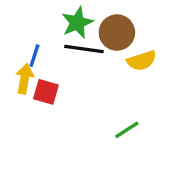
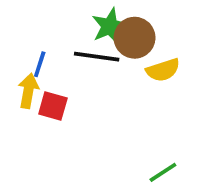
green star: (77, 23) -> (110, 26), moved
green line: (127, 130) -> (163, 172), moved

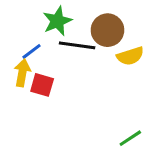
green star: (110, 26) -> (57, 21), moved
blue line: (40, 64) -> (31, 51), turned 35

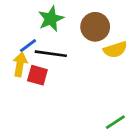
black line: (77, 45) -> (51, 54), moved

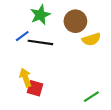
yellow arrow: (20, 64) -> (25, 78), moved, turned -30
red square: (37, 75) -> (35, 88), moved

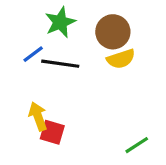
yellow semicircle: (91, 39) -> (121, 59), moved

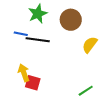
blue line: (33, 54) -> (21, 34), turned 48
yellow semicircle: (121, 59) -> (90, 45), moved, turned 144

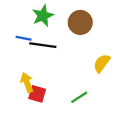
yellow semicircle: (90, 45) -> (102, 63), moved
green line: (86, 91) -> (79, 97), moved

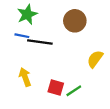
green star: (43, 16) -> (27, 14), moved
red square: (37, 94) -> (56, 88), moved

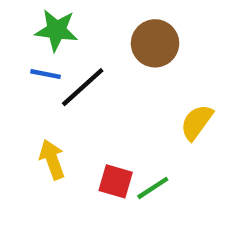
green star: (27, 14) -> (56, 30), turned 30
black line: (40, 42) -> (83, 87), turned -50

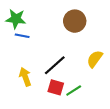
green star: (56, 30) -> (16, 19), moved
black line: (83, 87) -> (55, 65), moved

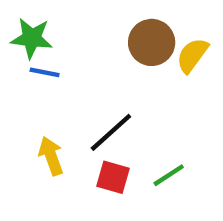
yellow semicircle: (95, 59) -> (192, 55), moved
green line: (74, 90) -> (169, 175), moved

